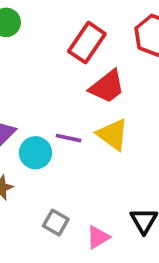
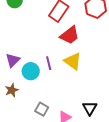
purple line: (69, 138) -> (49, 63), turned 64

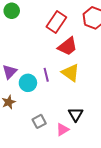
black triangle: (90, 108) -> (76, 114), moved
gray square: (42, 109) -> (39, 121), turned 32

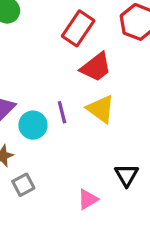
black triangle: (76, 114) -> (127, 175), moved
gray square: (39, 121) -> (23, 185), moved

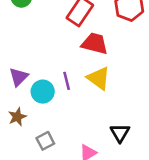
red trapezoid: (96, 67) -> (95, 44), turned -128
gray square: (23, 185) -> (45, 141), moved

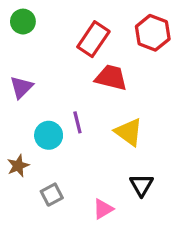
purple triangle: (19, 77) -> (21, 87), moved
yellow triangle: (99, 78) -> (129, 132), moved

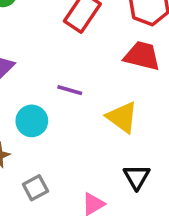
red trapezoid: (111, 78) -> (142, 56), moved
purple line: (77, 122) -> (70, 90), moved, turned -60

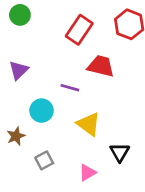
red trapezoid: (142, 56) -> (101, 66), moved
yellow triangle: (122, 117) -> (89, 124), moved

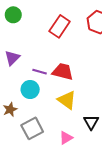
red trapezoid: (101, 66) -> (63, 72), moved
purple line: (70, 88) -> (40, 72), moved
gray square: (44, 160) -> (32, 128), size x1.5

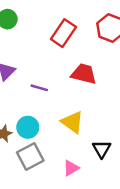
red trapezoid: (63, 72) -> (84, 74), moved
cyan circle: (30, 89) -> (28, 127), moved

